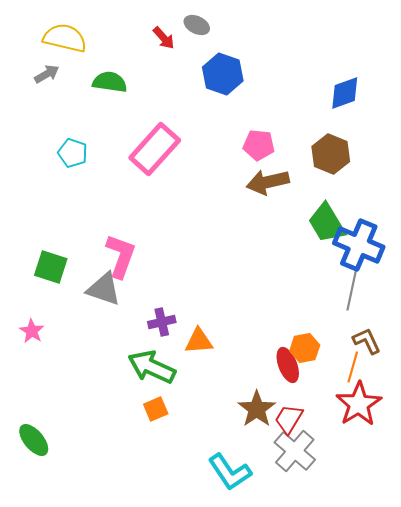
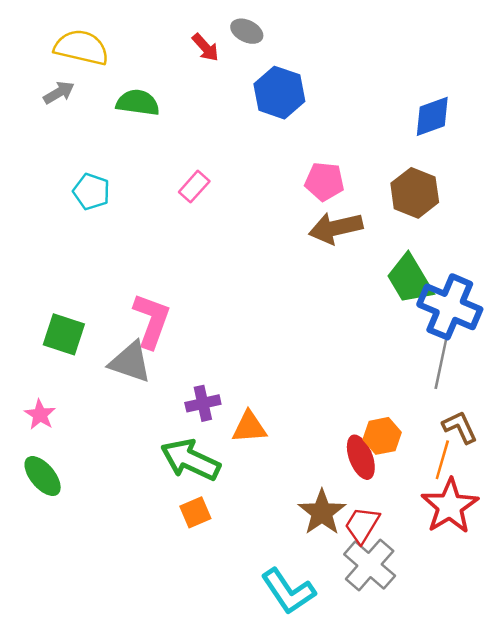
pink rectangle: (155, 149) -> (194, 187), size x0.5
green ellipse: (34, 440) -> (43, 476), moved

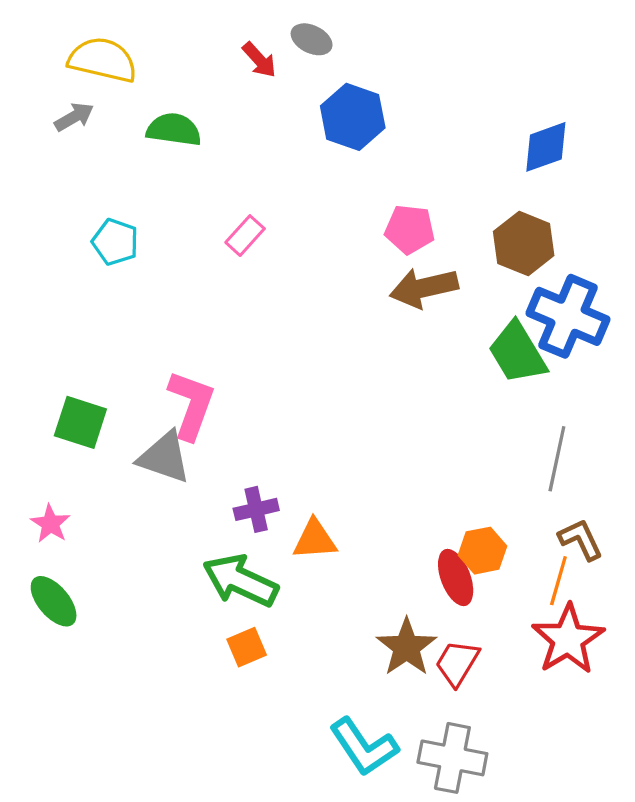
blue cross: (450, 307) -> (568, 316), moved
gray cross: (370, 565) -> (452, 758), moved, turned -30

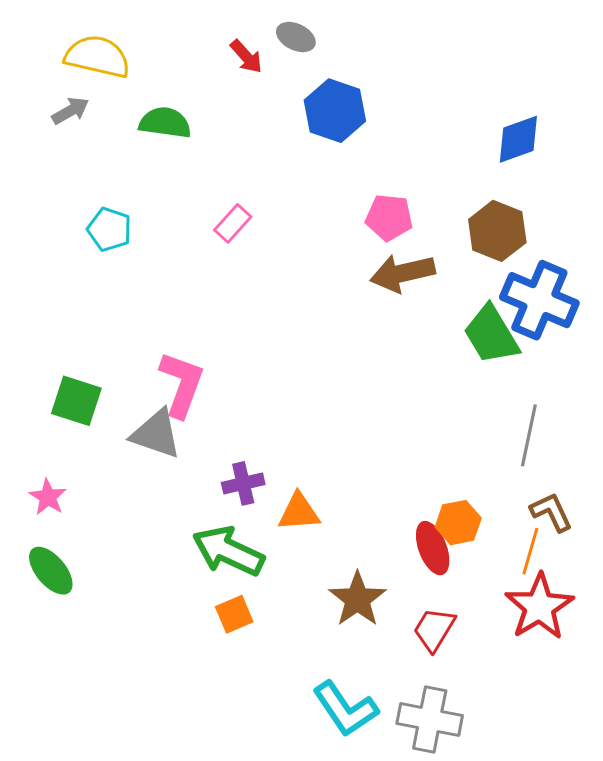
brown star: (407, 647) -> (357, 599), moved

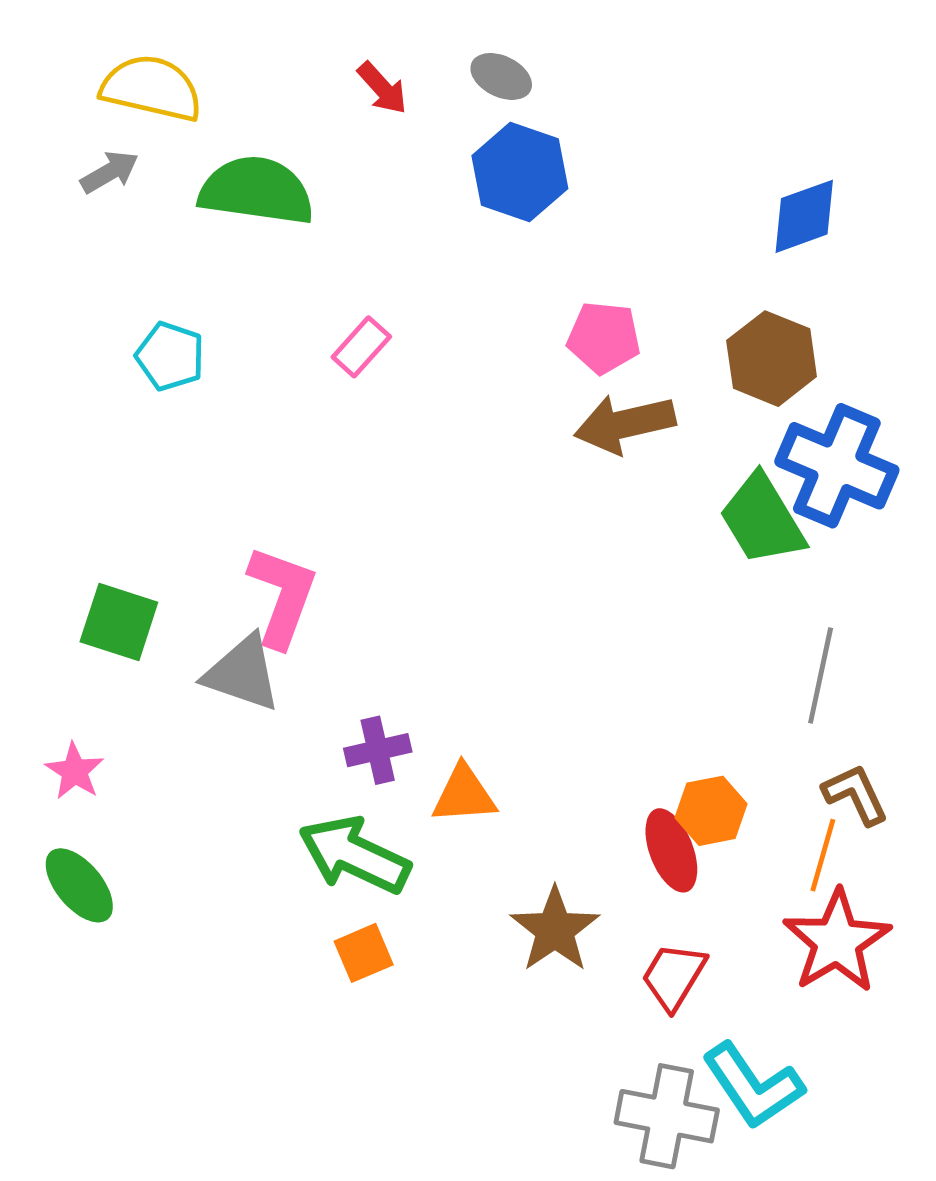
gray ellipse: (296, 37) -> (501, 76), moved
green semicircle: (165, 123) -> (256, 191), size x1.4
cyan L-shape: (345, 709) -> (753, 1086), moved

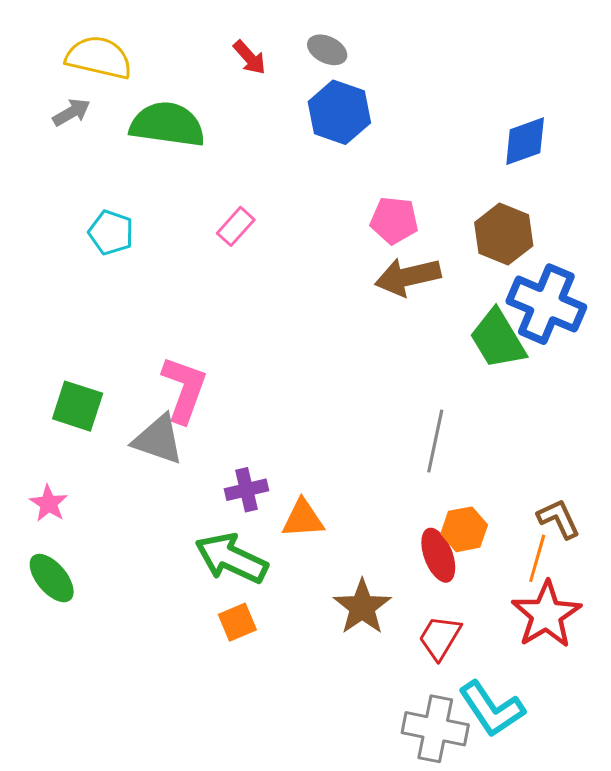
gray line: (821, 676) -> (435, 441), moved

